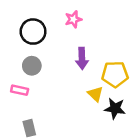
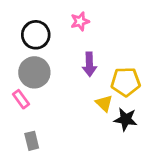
gray circle: (32, 66) -> (34, 72), size x1.5
pink rectangle: (20, 90) -> (21, 99), turned 42

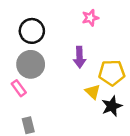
pink star: (80, 21) -> (90, 18), moved
black star: (126, 119) -> (112, 106), turned -30

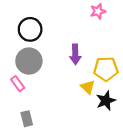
pink star: (90, 18) -> (98, 11), moved

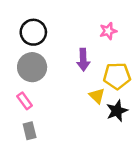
pink star: (98, 11) -> (108, 31), moved
pink rectangle: (18, 84) -> (25, 101), moved

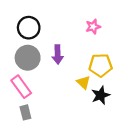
purple arrow: (83, 60) -> (58, 54), moved
pink rectangle: (25, 101) -> (21, 87), size x1.5

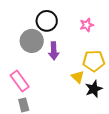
black circle: (29, 28) -> (47, 21), moved
gray circle: (28, 58) -> (32, 41), moved

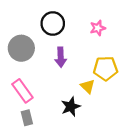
gray circle: (32, 41) -> (21, 48), moved
black star: (94, 89) -> (71, 107), moved

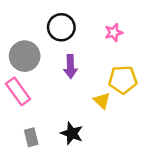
pink rectangle: (22, 91) -> (18, 91), moved
black star: (71, 107) -> (72, 133), moved, turned -30

